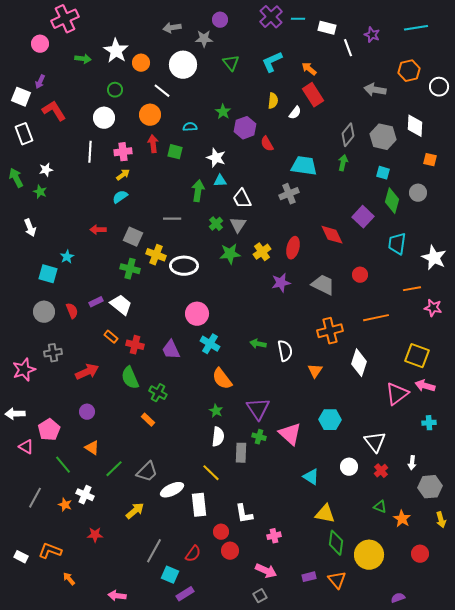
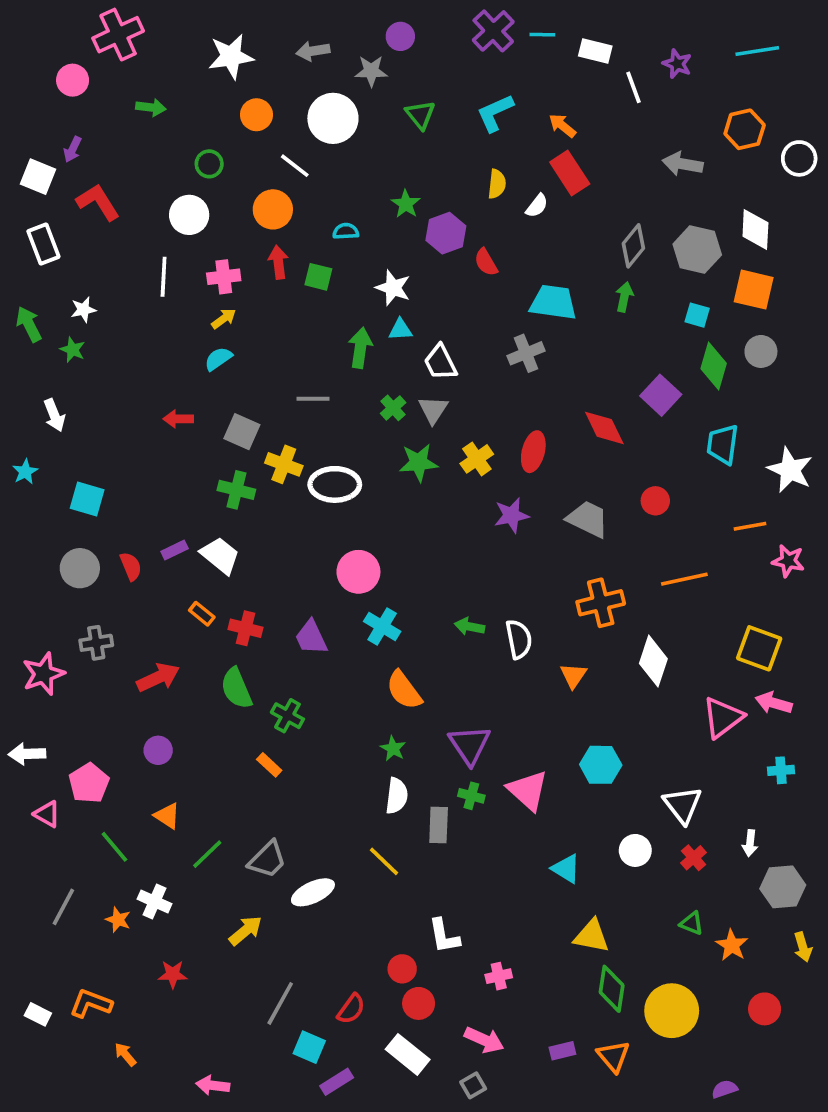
white star: (116, 51) -> (231, 56), moved, turned 30
orange square: (430, 160) -> (754, 290), moved, size x1.6
cyan star: (67, 257) -> (25, 472), moved
white rectangle: (199, 505) -> (408, 1054), moved, turned -45

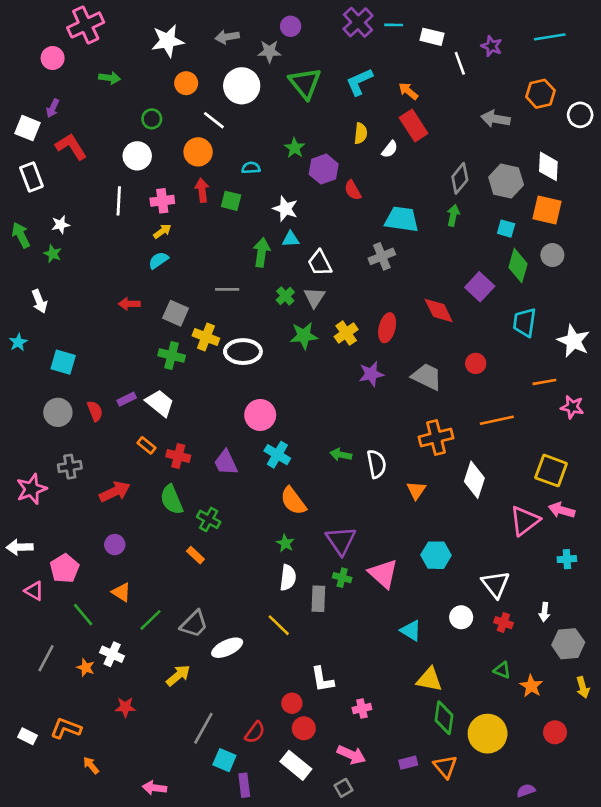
green triangle: (420, 115) -> (305, 83), size x1.5
red cross: (694, 858) -> (503, 623), turned -30
purple rectangle: (337, 1082) -> (244, 785), turned -65

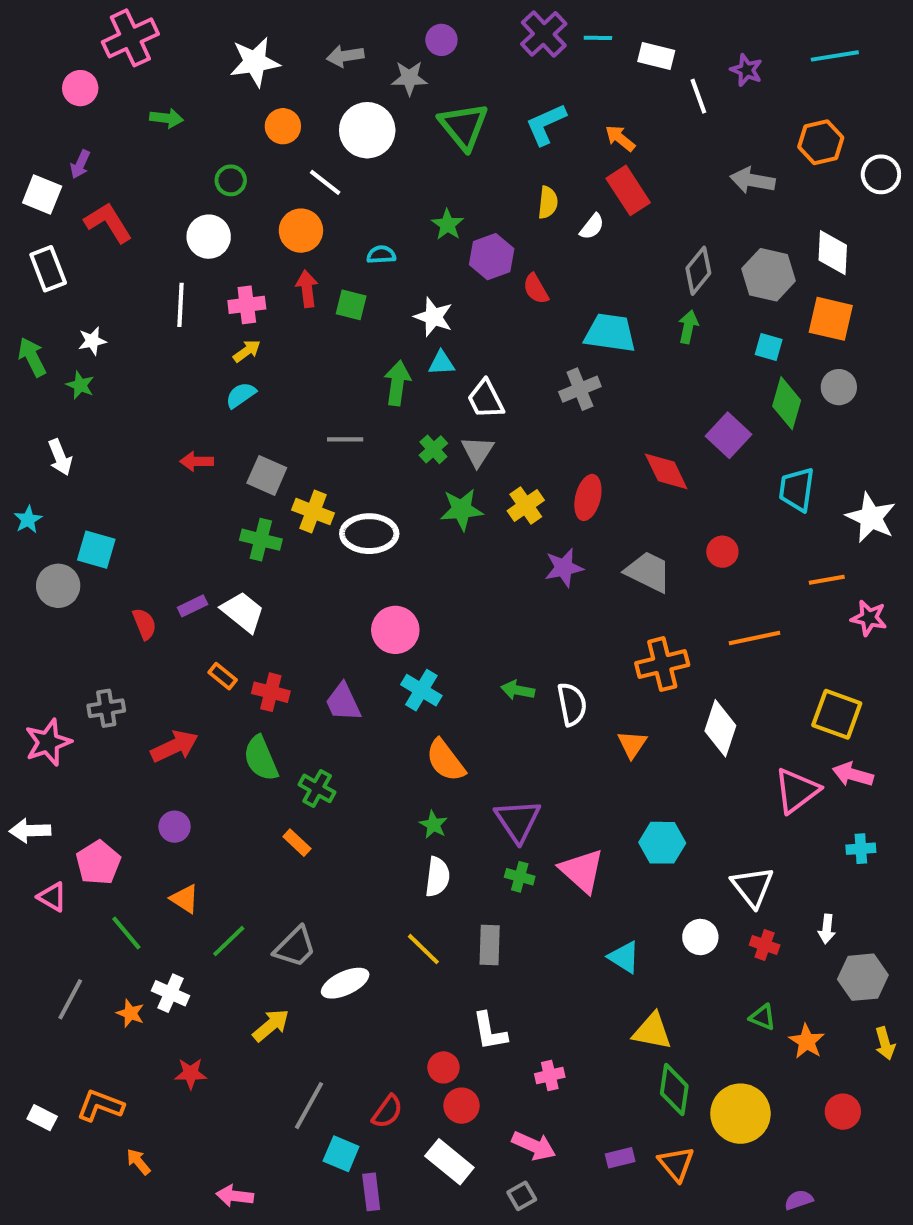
gray circle: (58, 412) -> (58, 586), moved
gray rectangle: (318, 599) -> (490, 945), moved

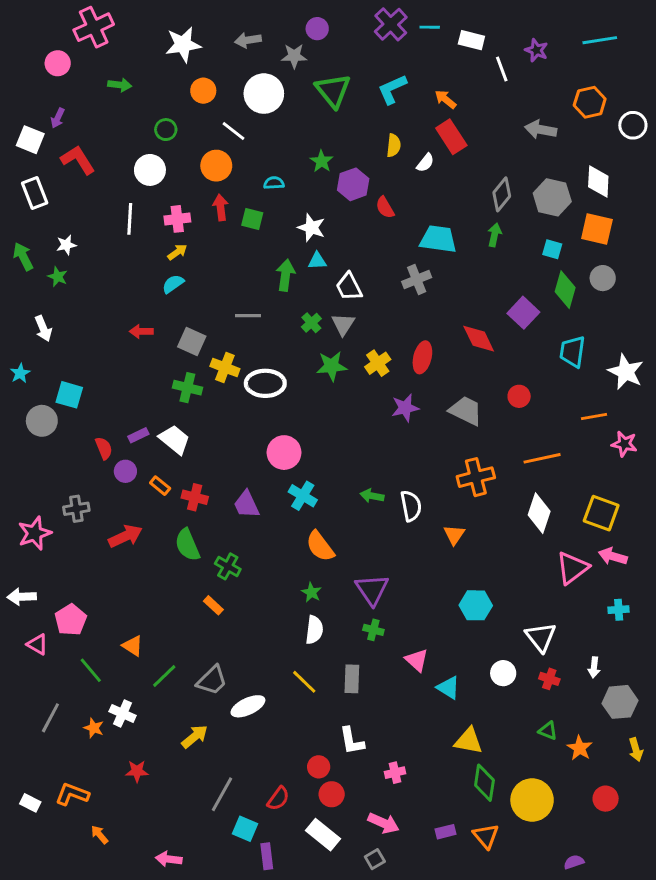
white diamond: (720, 728) -> (539, 513), moved
purple circle: (175, 827) -> (125, 471), moved
pink triangle: (582, 871) -> (417, 660), moved, size x0.7

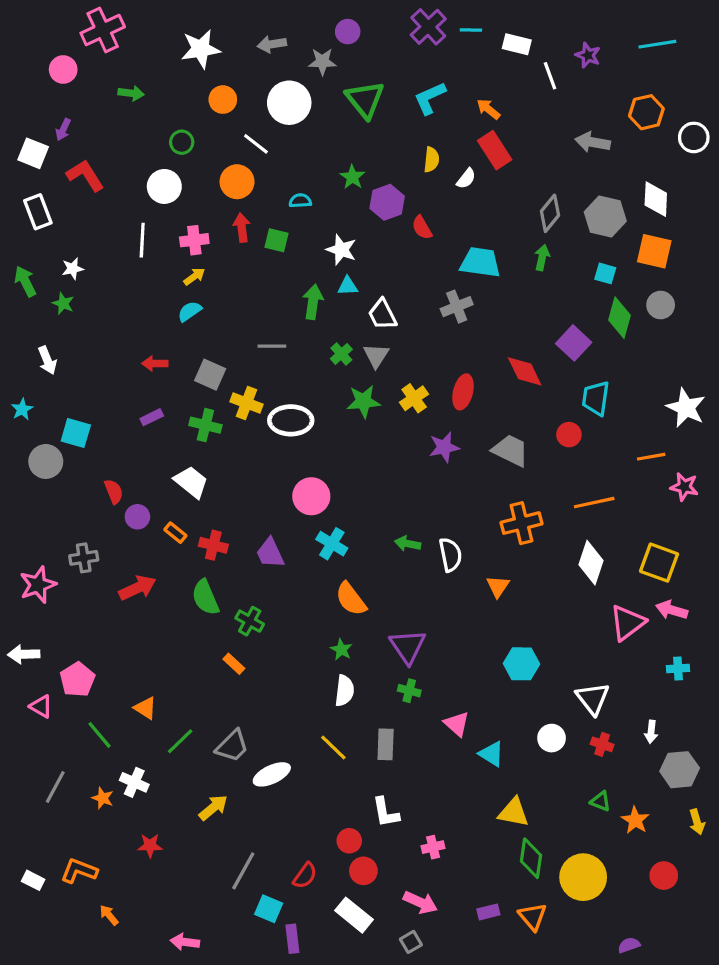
cyan trapezoid: (572, 352) -> (596, 398), moved
purple rectangle: (138, 435) -> (152, 417), moved

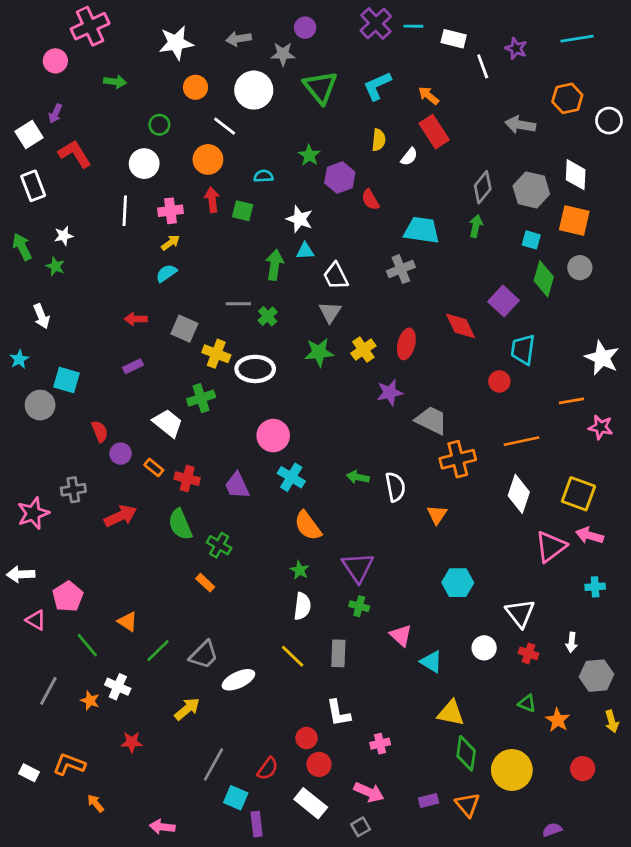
white square: (33, 153) -> (29, 134), turned 36
green cross: (341, 354) -> (268, 316), moved
green cross: (205, 425) -> (201, 398), moved, turned -32
gray trapezoid: (510, 450) -> (431, 420), moved

